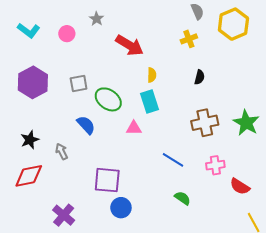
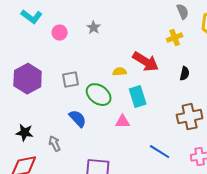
gray star: (97, 19) -> (94, 28), moved
cyan L-shape: (29, 30) -> (32, 17), moved
red arrow: (129, 45) -> (146, 62), moved
yellow semicircle: (152, 75) -> (120, 72), moved, turned -96
black star: (30, 140) -> (25, 133), turned 30

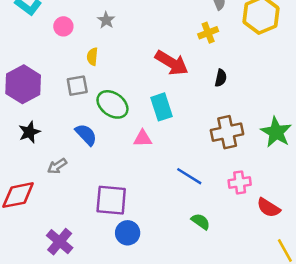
yellow semicircle: (120, 72) -> (92, 57), moved, turned -80
black star: (25, 133) -> (29, 132), moved, turned -30
gray arrow: (55, 144) -> (57, 166), turned -98

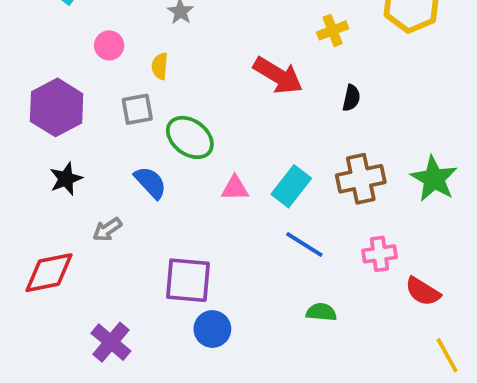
pink circle: (63, 26) -> (109, 45), moved
cyan rectangle: (162, 107) -> (291, 186), moved, turned 56
green semicircle: (201, 221) -> (321, 312), turned -30

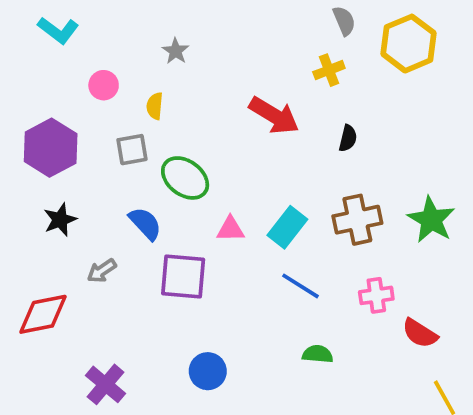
purple square: (188, 280) -> (183, 276), moved

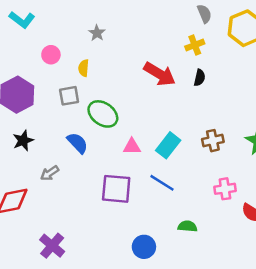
black semicircle: (348, 138) -> (200, 78), moved
brown cross: (357, 220) -> (213, 141), size x0.7
purple square: (183, 276) -> (116, 189), moved
blue line: (301, 286) -> (162, 183), moved
blue circle: (208, 371) -> (144, 247), moved

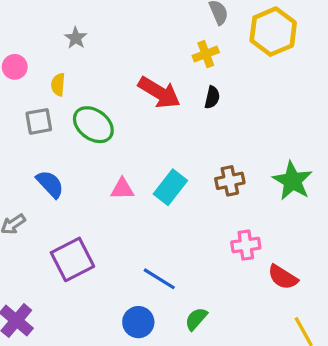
green ellipse: (103, 114) -> (93, 125), moved
blue line: (162, 183) -> (159, 279), moved
purple square: (116, 189) -> (72, 259), moved, turned -32
green semicircle: (187, 226) -> (196, 319), moved, turned -54

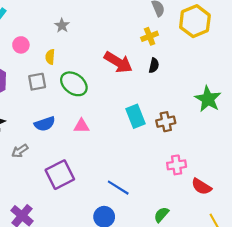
green star: (292, 181) -> (208, 99), moved
blue semicircle: (50, 184) -> (45, 124), turned 114
cyan rectangle: (170, 187) -> (135, 116), moved, turned -60
pink triangle: (122, 189) -> (81, 126), moved
green semicircle: (196, 319) -> (161, 215), moved

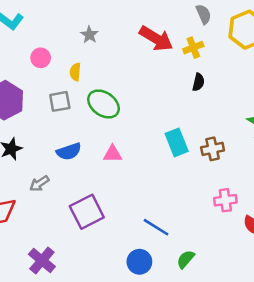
red arrow: (118, 62) -> (156, 39), moved
green semicircle: (161, 215) -> (186, 259), moved

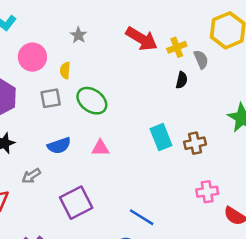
gray semicircle: (204, 14) -> (201, 59), moved
pink circle: (41, 58) -> (32, 57), size x1.5

